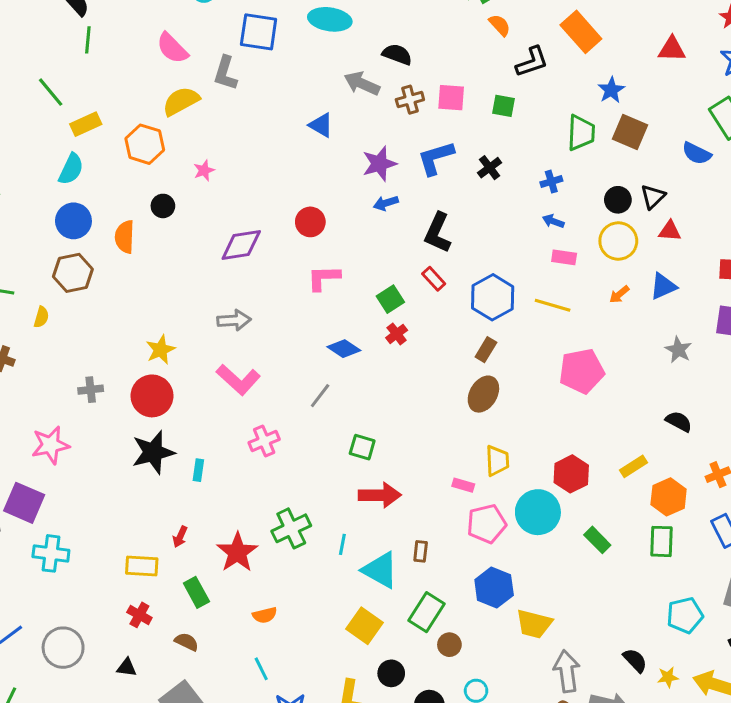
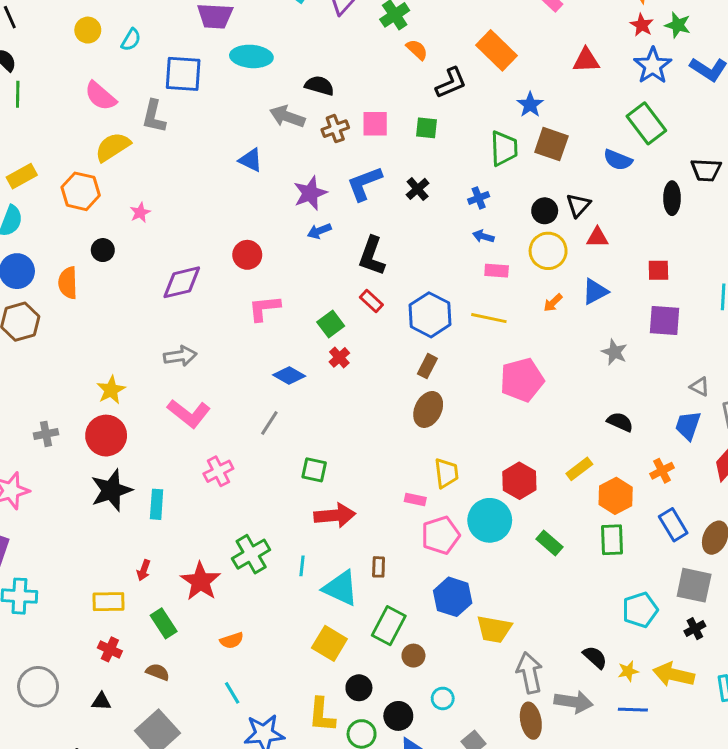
cyan rectangle: (198, 470) -> (157, 504), size x1.4

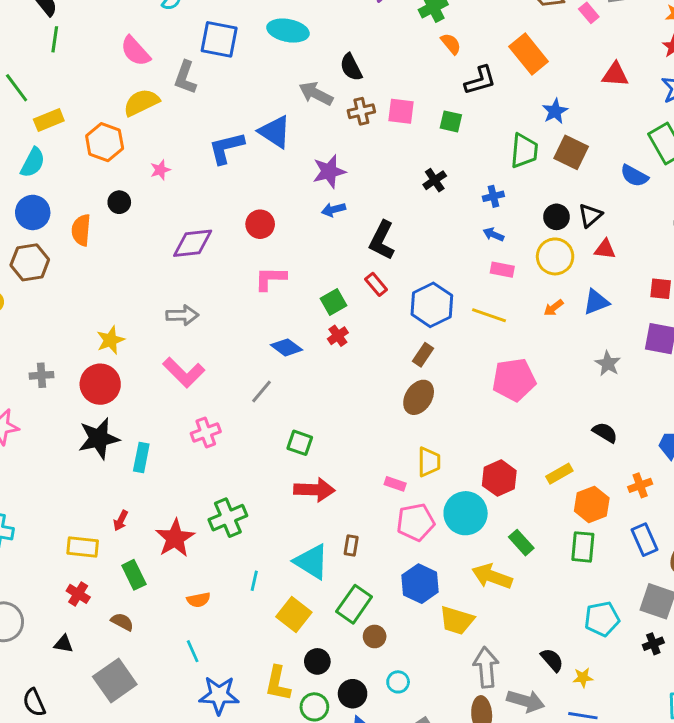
black semicircle: (319, 86) -> (351, 67), turned -140
blue triangle: (251, 160) -> (275, 132), size x1.4
blue L-shape: (364, 183) -> (226, 148), moved
cyan line: (302, 566) -> (254, 581), moved
yellow arrow: (674, 675) -> (492, 576), moved

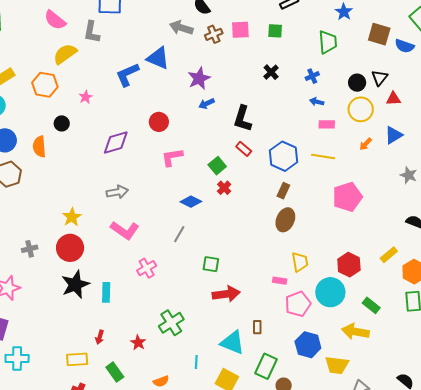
brown square: (571, 152) -> (379, 34), moved
red star: (175, 538) -> (138, 343), size x0.6

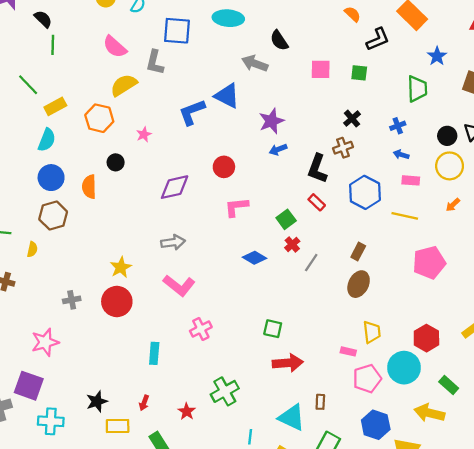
brown cross: (214, 34) -> (343, 148), moved
blue hexagon: (284, 156) -> (365, 192), moved
gray line: (179, 234) -> (311, 263), moved
black star: (75, 284) -> (97, 401), moved, size x0.7

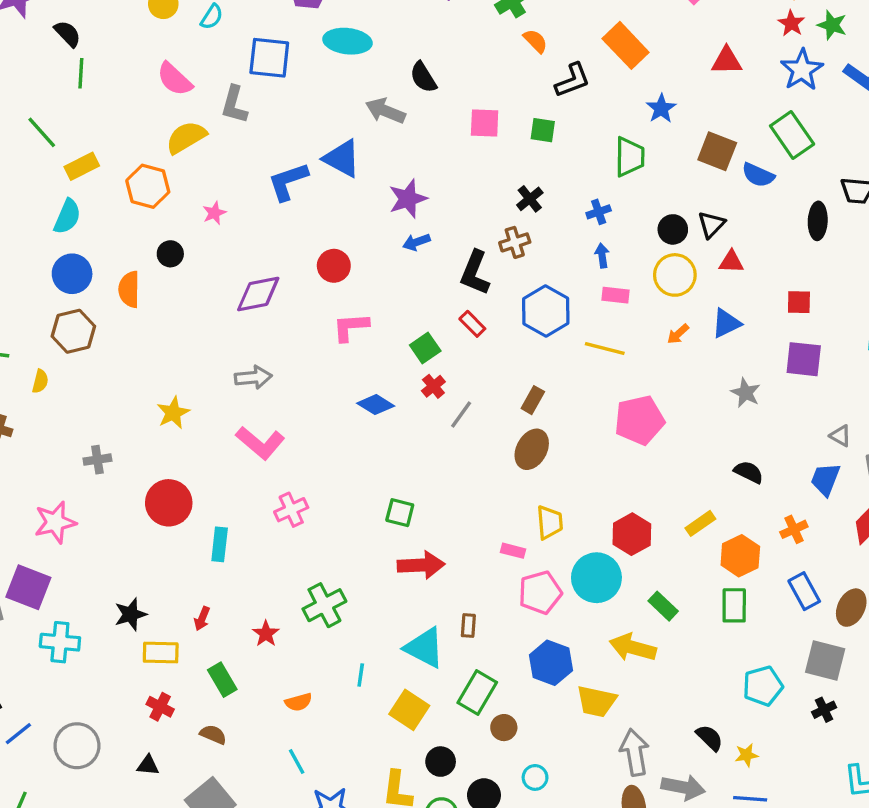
blue arrow: (401, 155) -> (602, 256), turned 64
red circle: (117, 301) -> (169, 503), moved

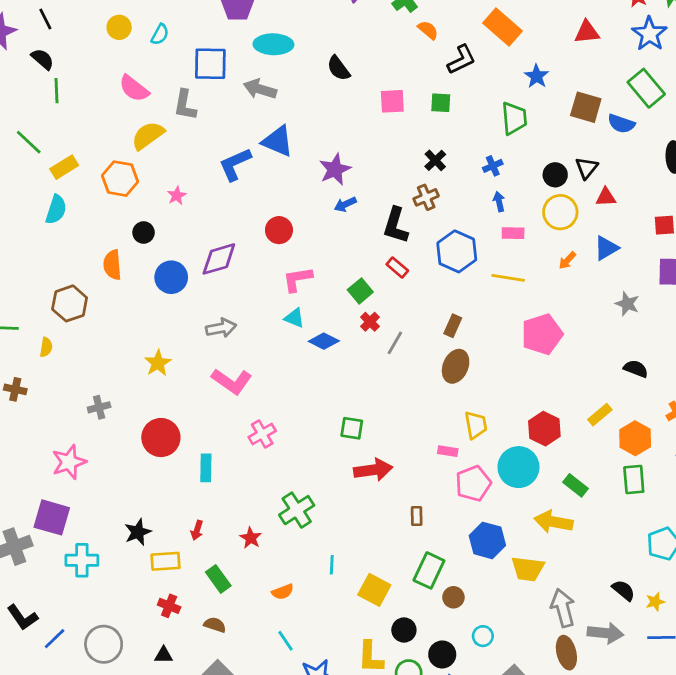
gray arrow: (385, 111) -> (260, 89), moved
blue circle: (72, 274) -> (171, 277), moved
cyan triangle: (424, 648) -> (294, 318), moved, size x0.6

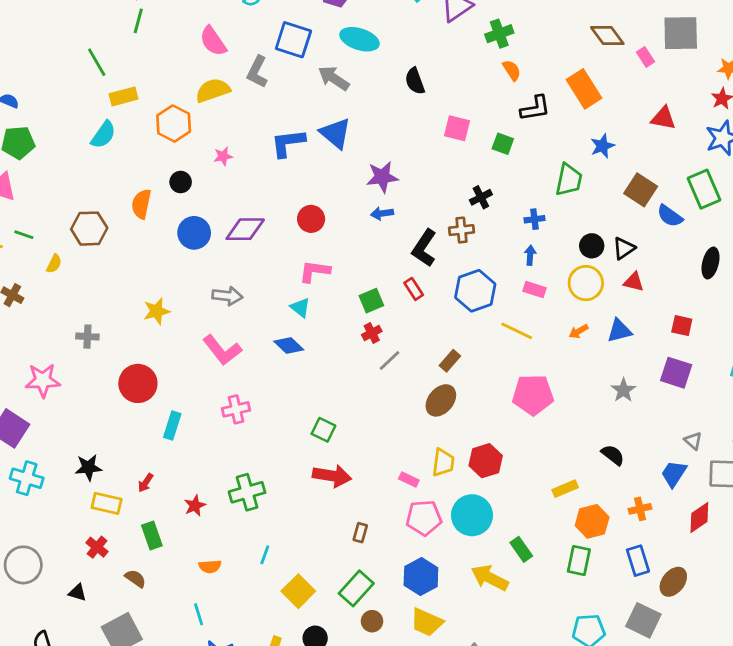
blue diamond: (324, 341) -> (289, 345), moved
red hexagon: (544, 429) -> (486, 461), moved
yellow trapezoid: (528, 569) -> (427, 622), moved

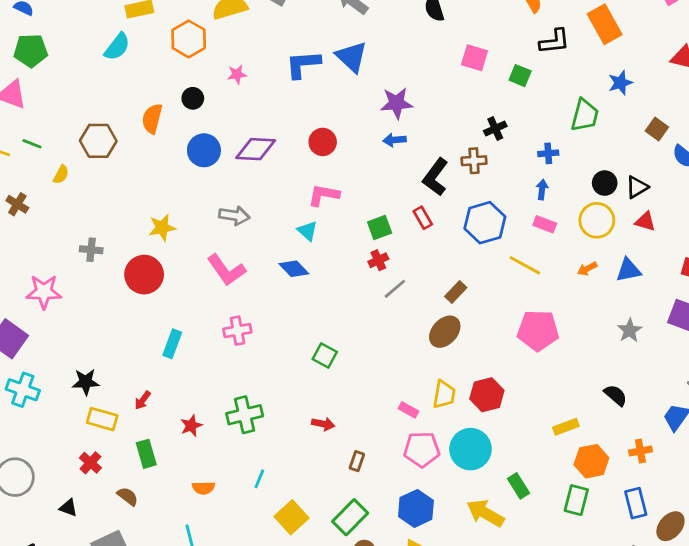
brown square: (641, 190) -> (657, 129), size x0.7
red circle: (138, 383) -> (144, 275), moved
red arrow: (332, 476) -> (323, 424), moved, size x0.6

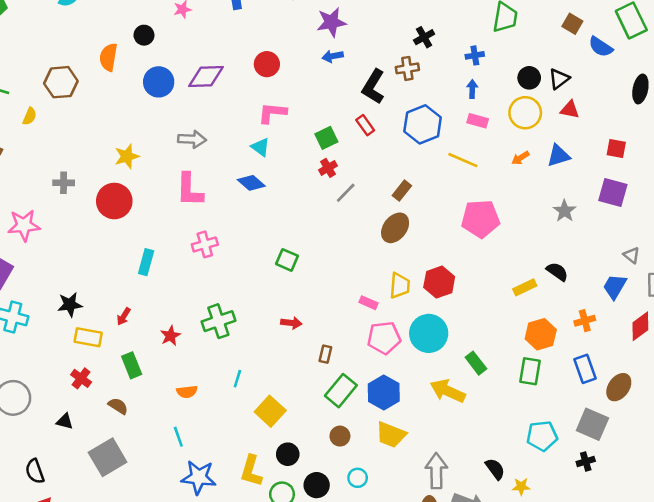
pink L-shape: (226, 270) -> (189, 190), turned 42
yellow rectangle: (566, 427) -> (525, 287), moved
green rectangle: (350, 517) -> (341, 391), moved

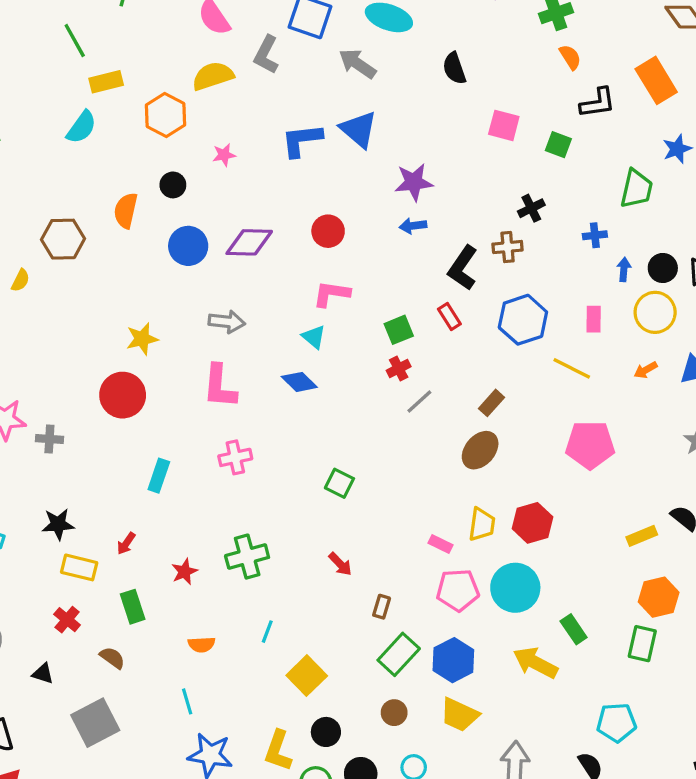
blue arrow: (472, 89) -> (624, 269), moved
pink rectangle: (478, 121) -> (594, 319), turned 72
gray cross: (64, 183) -> (49, 439), moved
red arrow: (291, 323) -> (340, 564), turned 36
cyan pentagon: (542, 436) -> (616, 722), moved

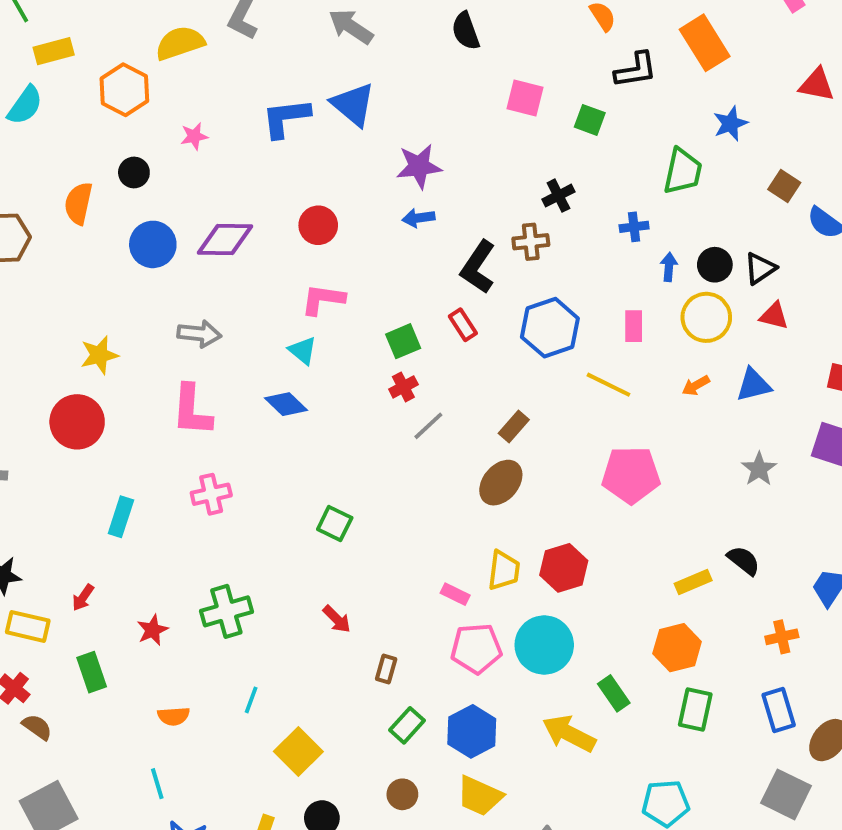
orange hexagon: (659, 597) -> (677, 648), moved
green rectangle: (399, 654) -> (407, 725), size x0.7
brown semicircle: (112, 658) -> (37, 727), moved

